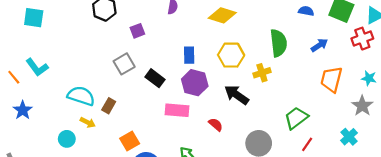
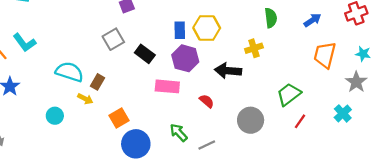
green semicircle: (278, 43) -> (271, 18), size x0.7
yellow hexagon: (231, 55) -> (207, 28), moved
black arrow: (237, 95) -> (228, 71), turned -30
yellow arrow: (88, 122) -> (85, 99), moved

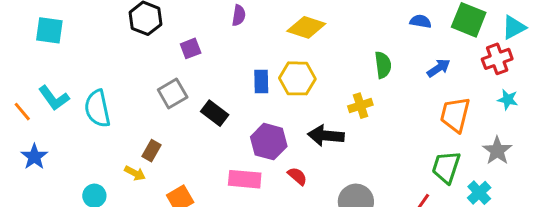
cyan star: (363, 54) -> (508, 100), moved
purple hexagon: (185, 58) -> (269, 142), moved
cyan semicircle: (69, 72) -> (97, 109), moved, turned -120
pink rectangle: (167, 86) -> (245, 179), moved
green trapezoid: (289, 94) -> (446, 167), moved, turned -35

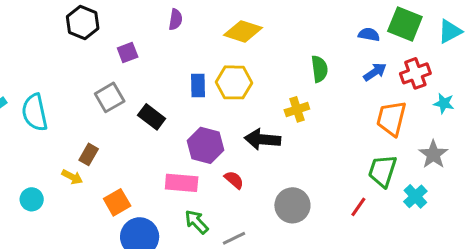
blue semicircle: (421, 21) -> (369, 34), moved
red cross: (497, 59) -> (415, 73), moved

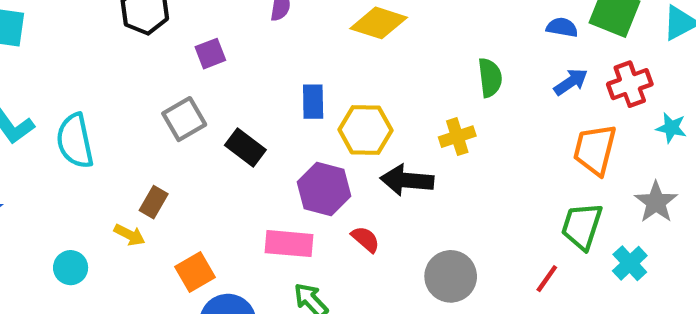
yellow hexagon: (234, 82) -> (365, 130), moved

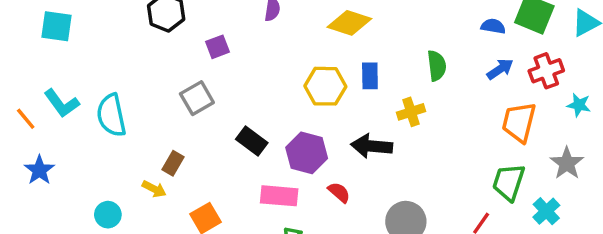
blue rectangle: (313, 102) -> (370, 76), moved
yellow hexagon: (365, 130) -> (325, 86), moved
black rectangle: (245, 147) -> (252, 141), moved

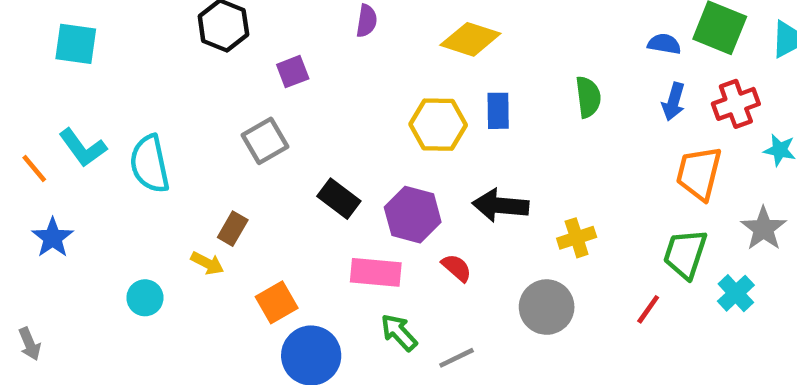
blue arrow: (500, 69) -> (674, 102), turned 140
yellow cross: (411, 112) -> (577, 238), moved

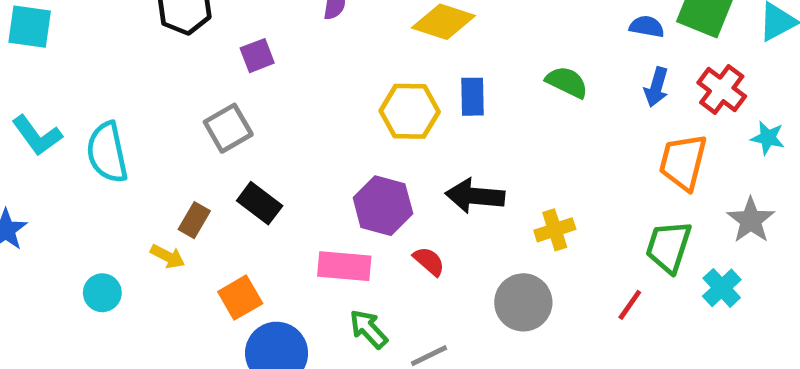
green semicircle: (588, 97) -> (567, 82), turned -57
red cross: (736, 104) -> (722, 89), turned -33
black rectangle: (339, 199) -> (260, 203), moved

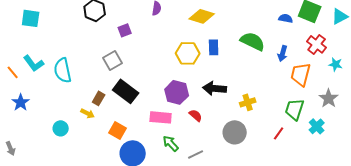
green semicircle: (567, 82) -> (253, 41), size x1.4
blue arrow: (656, 87) -> (283, 53), moved
black rectangle: (260, 203) -> (126, 91), size x1.4
orange square: (240, 298) -> (118, 130), turned -30

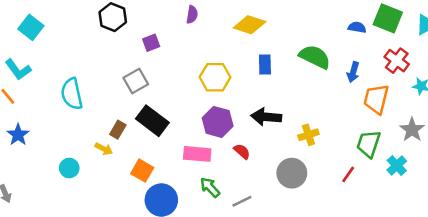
cyan square: (31, 18) -> (31, 27), turned 30
yellow hexagon: (188, 53) -> (215, 77), moved
cyan L-shape: (34, 63) -> (18, 70), moved

